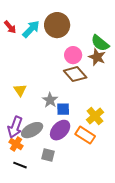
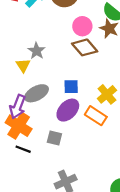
gray star: (50, 100) -> (37, 51), moved
gray ellipse: (32, 130) -> (37, 93), moved
orange cross: (16, 144) -> (19, 126), size x1.6

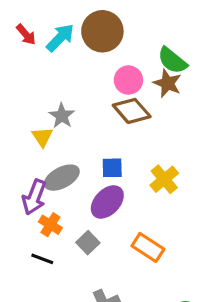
orange rectangle: (96, 116) -> (148, 247), moved
orange cross: (19, 126) -> (50, 225), moved, size x0.6
gray square: (54, 138) -> (88, 243), turned 32

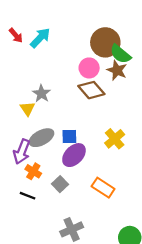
brown circle: (102, 31) -> (105, 42), moved
blue square: (112, 168) -> (69, 136), moved

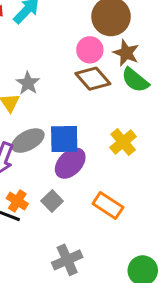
green semicircle: (120, 54) -> (135, 80), moved
blue square: (69, 136) -> (64, 139), size x1.5
orange cross: (33, 171) -> (17, 201), moved

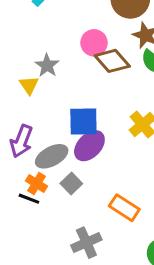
pink circle: (90, 50) -> (94, 43), moved
gray ellipse: (28, 141) -> (52, 156), moved
orange rectangle: (108, 205) -> (124, 208), moved

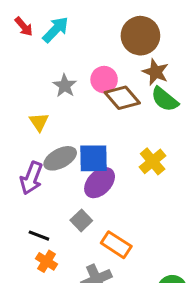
gray star: (47, 65) -> (65, 86), moved
gray ellipse: (52, 156) -> (60, 158), moved
orange cross: (36, 184) -> (47, 261), moved
orange rectangle: (124, 208) -> (116, 245), moved

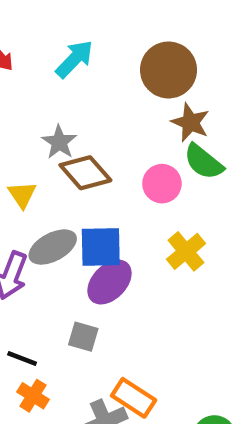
cyan arrow: (56, 30) -> (75, 59), moved
pink circle: (104, 80) -> (162, 184), moved
brown diamond: (122, 98) -> (85, 173), moved
gray square: (81, 220) -> (83, 337), turned -30
orange rectangle: (116, 245) -> (134, 398), moved

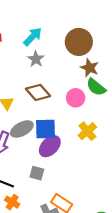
gray star: (59, 142) -> (36, 59), moved

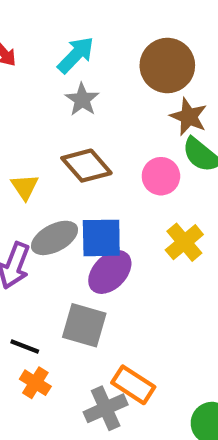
gray square: (37, 173) -> (84, 325), size x1.5

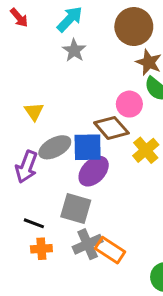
brown diamond: (86, 166) -> (111, 128), moved
orange cross: (35, 383) -> (41, 249), turned -36
gray cross: (106, 408) -> (88, 244), moved

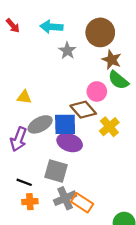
cyan arrow: (70, 19) -> (51, 27), turned -130
gray star: (74, 50) -> (67, 51), moved
yellow triangle: (34, 112) -> (24, 97), turned -49
purple ellipse: (94, 171) -> (70, 143), turned 65

